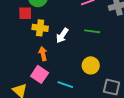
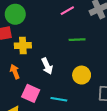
white arrow: (62, 36) -> (47, 66), moved, turned -49
orange arrow: (43, 54) -> (15, 72), moved

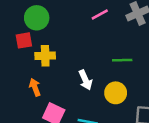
green line: (77, 40) -> (122, 60), moved
white arrow: (47, 66) -> (85, 80), moved

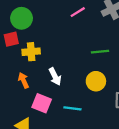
white arrow: (85, 80) -> (55, 76), moved

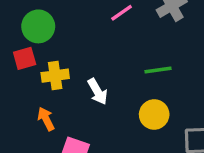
white arrow: (55, 76) -> (97, 92), moved

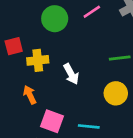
green circle: (38, 26) -> (55, 19), moved

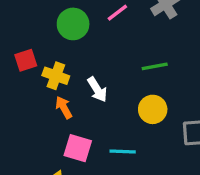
yellow cross: (38, 60) -> (56, 76), turned 30
orange arrow: (30, 95) -> (64, 107), moved

